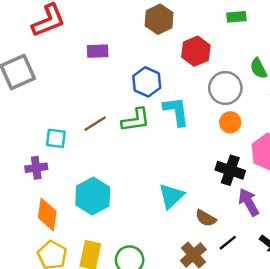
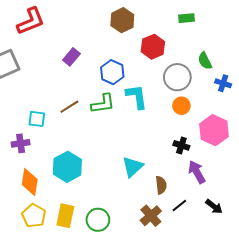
purple rectangle: (98, 51) -> (71, 57), moved, turned -48
black cross: (230, 170) -> (181, 145), size x0.7
brown semicircle: (206, 218) -> (161, 185), turned -126

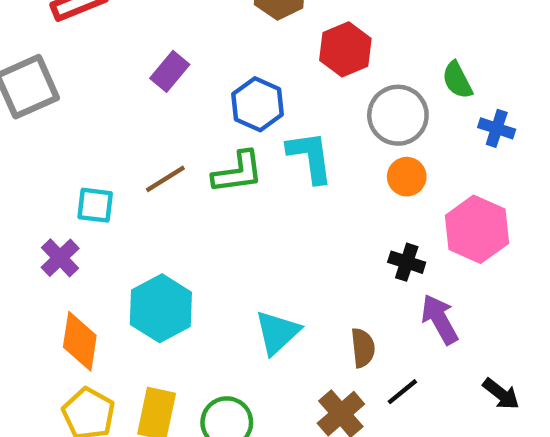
purple cross: (21, 143) -> (60, 258), turned -36
cyan triangle: (133, 167) -> (277, 332), moved
black arrow: (214, 207) -> (501, 394), moved

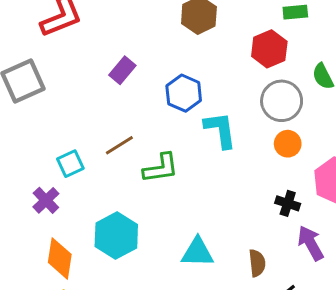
red hexagon: (345, 49) -> (269, 49), moved
green L-shape: (238, 172) -> (161, 168), moved
cyan square: (95, 205) -> (70, 164), turned -32
cyan triangle: (277, 332) -> (197, 252), turned 44

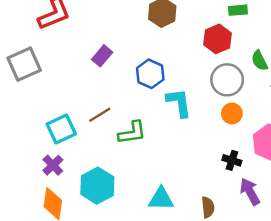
cyan square: (70, 164) -> (61, 129), size x1.4
purple cross: (46, 200) -> (53, 165), moved

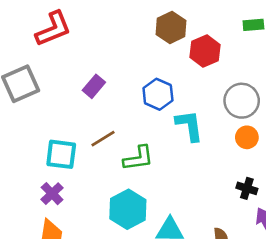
red hexagon: (217, 39) -> (205, 51), moved
purple rectangle: (102, 56) -> (94, 86), moved
cyan square: (61, 129) -> (61, 154), turned 32
cyan hexagon: (97, 186) -> (128, 209), moved

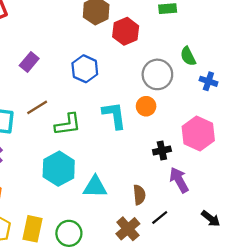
cyan L-shape: (189, 126) -> (114, 115), moved
orange circle: (247, 137) -> (146, 106), moved
black cross: (247, 188) -> (162, 150), turned -30

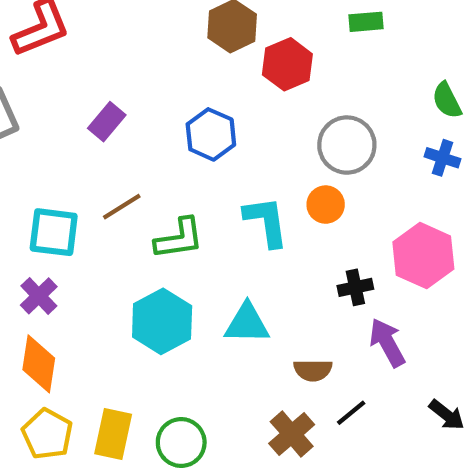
green semicircle: (188, 56) -> (447, 100), moved
cyan triangle: (95, 187) -> (247, 324), moved
brown semicircle: (139, 195) -> (313, 370), turned 96

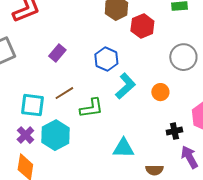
gray circle: (347, 145) -> (183, 57), moved
cyan L-shape: (266, 222) -> (125, 86), moved, turned 56
cyan hexagon: (162, 321) -> (55, 135), moved

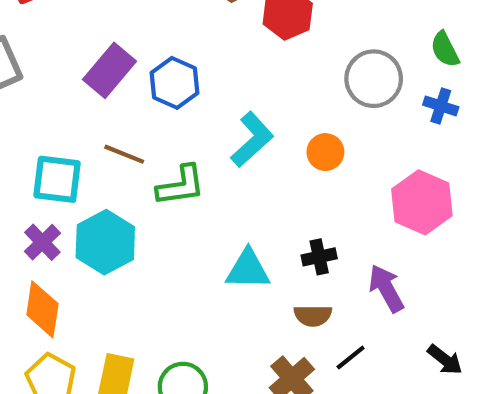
purple rectangle: (57, 53) -> (109, 70), size x1.4
blue hexagon: (106, 59) -> (174, 83), moved
brown line: (64, 93) -> (124, 154), turned 54
black cross: (174, 131) -> (319, 257), moved

